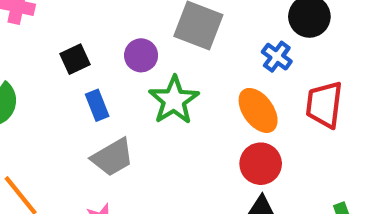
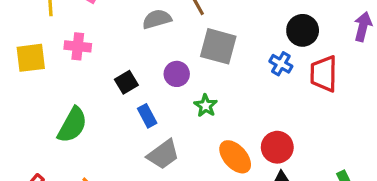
green star: (174, 100) -> (206, 106), size x0.6
red trapezoid: (324, 105) -> (324, 74), moved
orange ellipse: (258, 110) -> (235, 157), moved

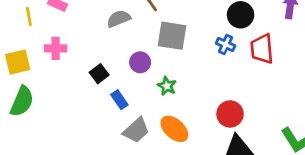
green semicircle: (72, 125) -> (22, 101), moved
orange ellipse: (235, 157) -> (174, 129), moved

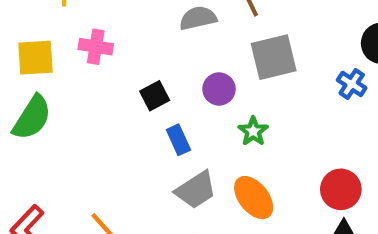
gray square: (172, 36) -> (274, 57), turned -32

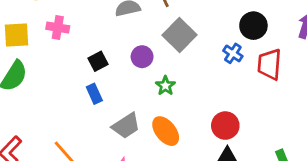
gray square: (274, 57) -> (179, 35), turned -32
blue rectangle: (178, 140) -> (94, 94), moved

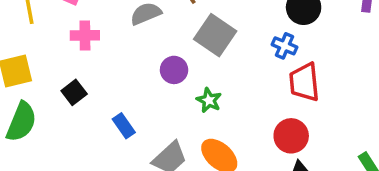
pink cross: (58, 28) -> (85, 35), moved
black square: (98, 61) -> (74, 92), moved
red trapezoid: (269, 64) -> (304, 82), moved

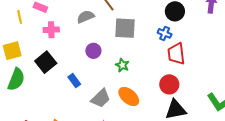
gray square: (215, 35) -> (125, 28), turned -30
purple circle: (174, 70) -> (93, 51), moved
black square: (74, 92) -> (46, 62), size x1.5

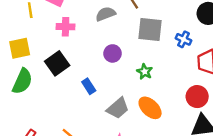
blue cross: (165, 33) -> (183, 39), moved

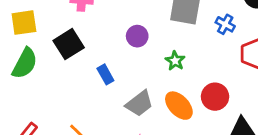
red circle: (197, 97) -> (215, 97), moved

